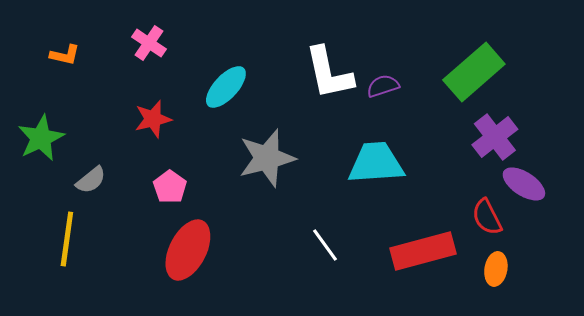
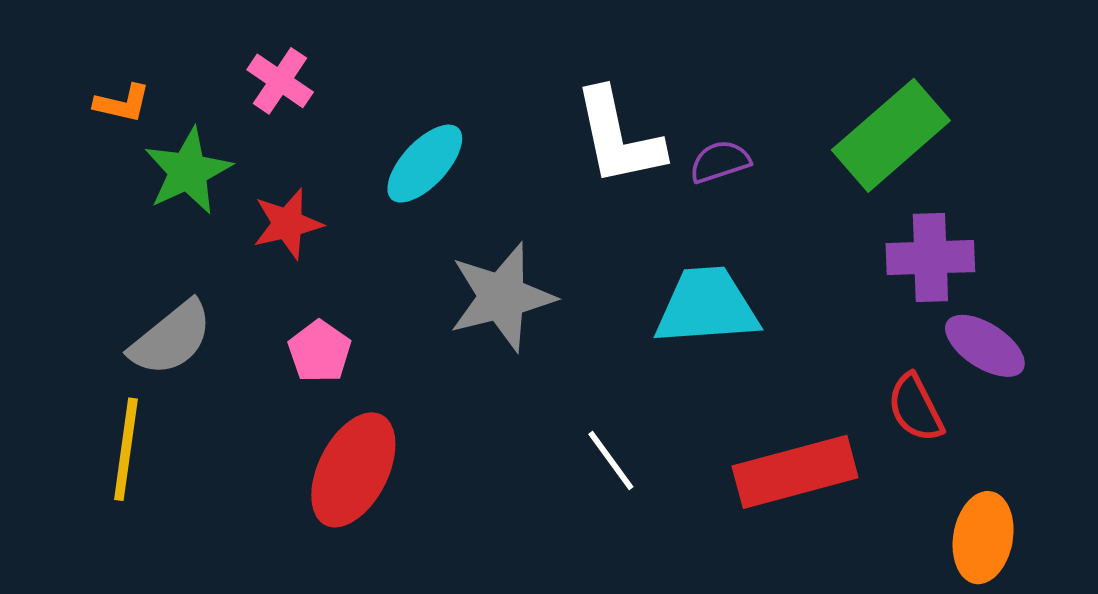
purple cross: (495, 137) -> (930, 258), turned 36
green star: (41, 138) -> (188, 171), moved
gray semicircle: (91, 180) -> (171, 338), size x1.5
orange ellipse: (496, 269) -> (983, 538), moved, size x1.4

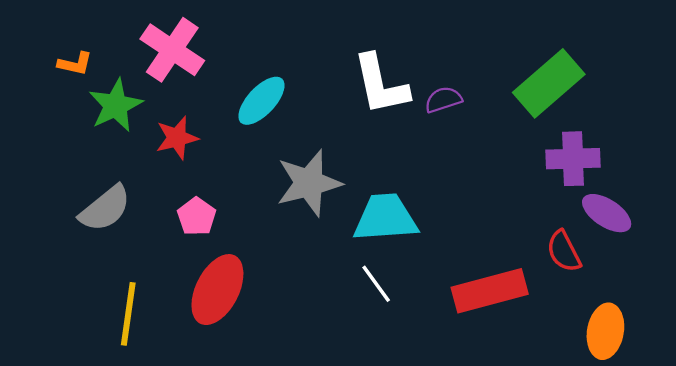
pink cross: (280, 81) -> (172, 50), size x1.6
cyan trapezoid: (707, 306) -> (385, 218), moved
yellow line: (126, 449) -> (128, 314), moved

